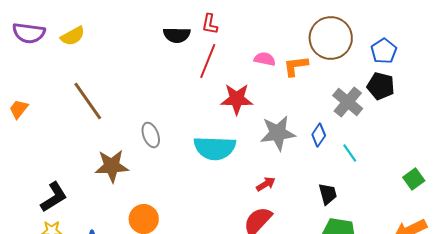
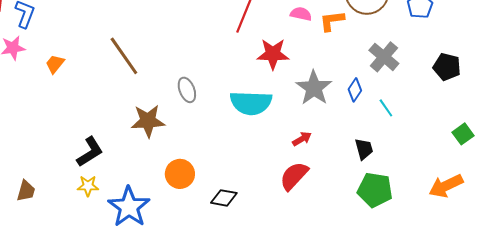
black pentagon: (381, 86) -> (447, 67), moved
gray star: (278, 133) -> (314, 88), turned -30
green square: (414, 179) -> (463, 134), moved

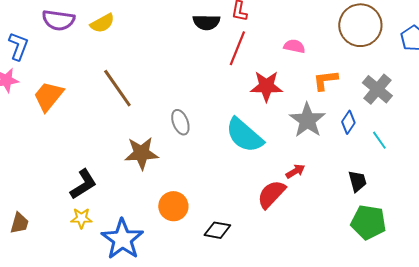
orange L-shape: (332, 21) -> (325, 80), moved
orange trapezoid: (55, 64) -> (48, 96), size x1.6
cyan semicircle: (251, 103) -> (244, 135), turned 39
red semicircle: (294, 176) -> (271, 194), moved

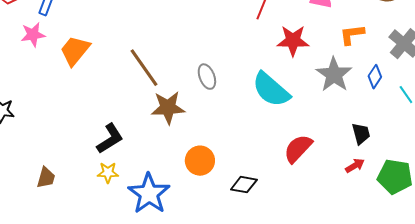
brown line: (117, 88) -> (144, 68), moved
red arrow: (295, 171) -> (355, 166), moved
black trapezoid: (357, 181) -> (361, 134), moved

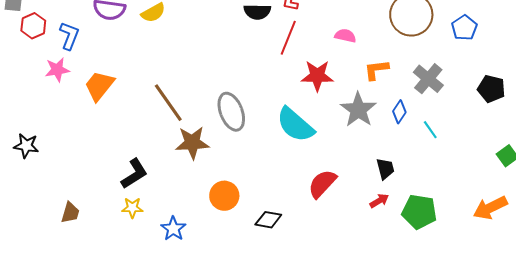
gray ellipse: (207, 77) -> (231, 112), size x1.5
blue star: (149, 194) -> (173, 229), size x0.6

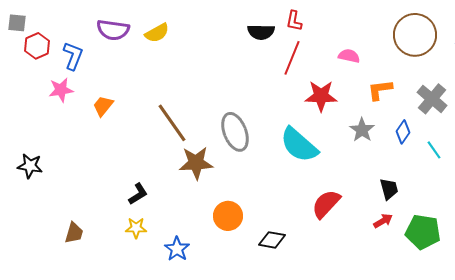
orange trapezoid: (99, 86) -> (103, 106), size x0.7
gray star: (358, 110) -> (362, 130), size x0.7
black L-shape: (134, 174) -> (138, 194), size x0.7

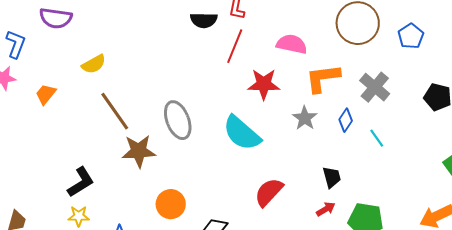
yellow semicircle: (157, 33) -> (94, 64), moved
pink semicircle: (349, 56) -> (292, 44), size x1.4
orange L-shape: (380, 90) -> (323, 78), size x1.4
black L-shape: (138, 194) -> (81, 182), size x1.4

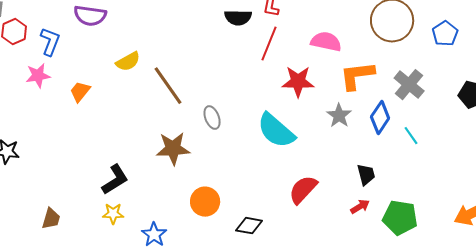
brown line: (115, 111) -> (168, 86), moved
gray ellipse: (178, 120) -> (212, 118), size x0.6
blue diamond: (346, 120) -> (380, 118), size x1.4

